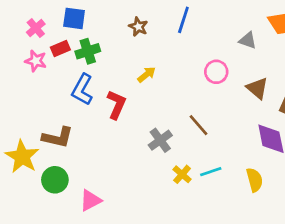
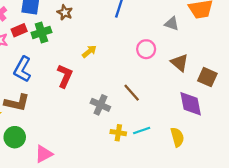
brown star: (138, 27) -> (65, 12), moved
blue L-shape: (82, 90) -> (22, 69), moved
gray cross: (160, 140) -> (100, 105), turned -30
yellow cross: (182, 174) -> (118, 133), turned -32

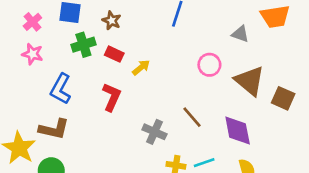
red rectangle: (19, 30) -> (114, 54), moved, turned 48
brown triangle: (180, 63) -> (250, 81), size x1.4
purple diamond: (191, 104) -> (238, 130), moved

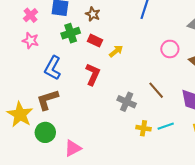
brown L-shape: (54, 129) -> (47, 100), turned 150

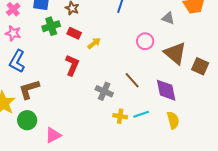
blue L-shape: (53, 68) -> (17, 61), moved

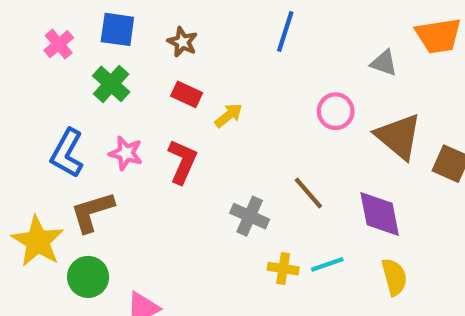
green cross: (51, 26) -> (111, 84), moved, turned -30
pink star: (13, 33) -> (126, 153), moved

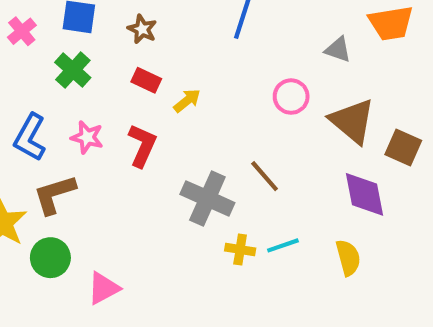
purple diamond: (380, 214) -> (365, 194), moved
gray cross: (250, 216) -> (207, 199), size x1.4

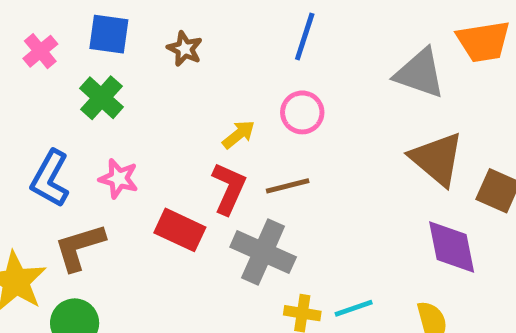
gray triangle: (338, 50) -> (420, 73), size x1.6
red rectangle: (146, 80) -> (180, 230), moved, size x1.4
pink circle: (291, 97) -> (302, 112), moved
red L-shape: (142, 145) -> (229, 188), moved
brown line: (265, 176) -> (288, 186), moved, turned -63

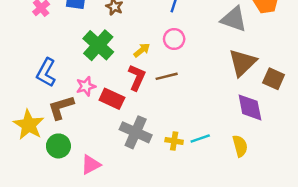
green cross: (101, 98) -> (98, 45), moved, size x1.4
brown triangle: (437, 159) -> (243, 63), turned 36
pink star: (119, 179) -> (86, 86), moved, turned -30
gray cross: (263, 252) -> (136, 132), moved

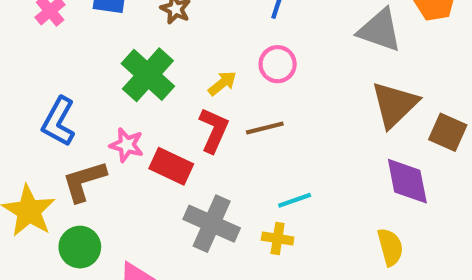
pink star: (86, 86) -> (127, 145), turned 30
cyan line: (200, 138) -> (295, 200), moved

